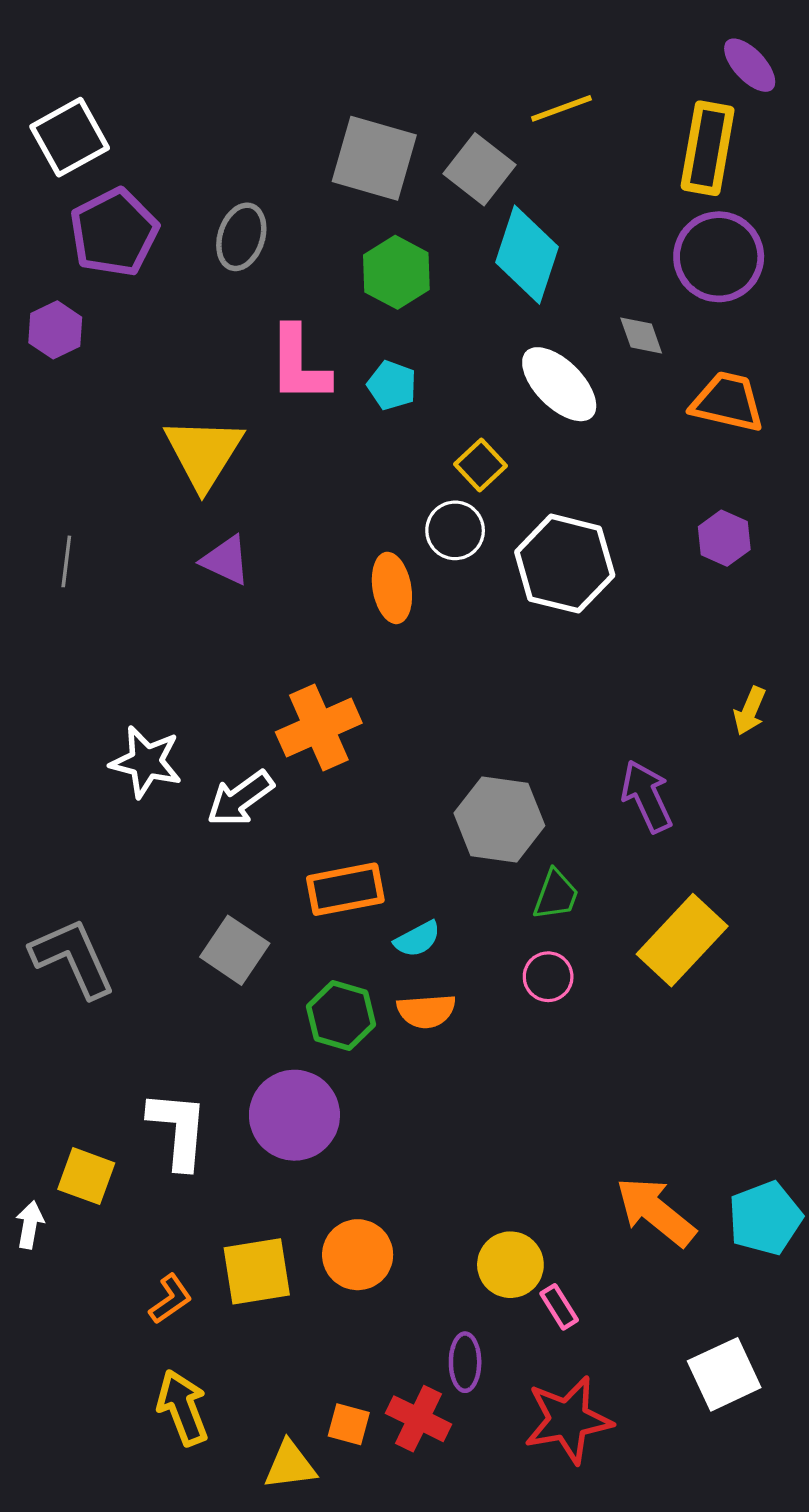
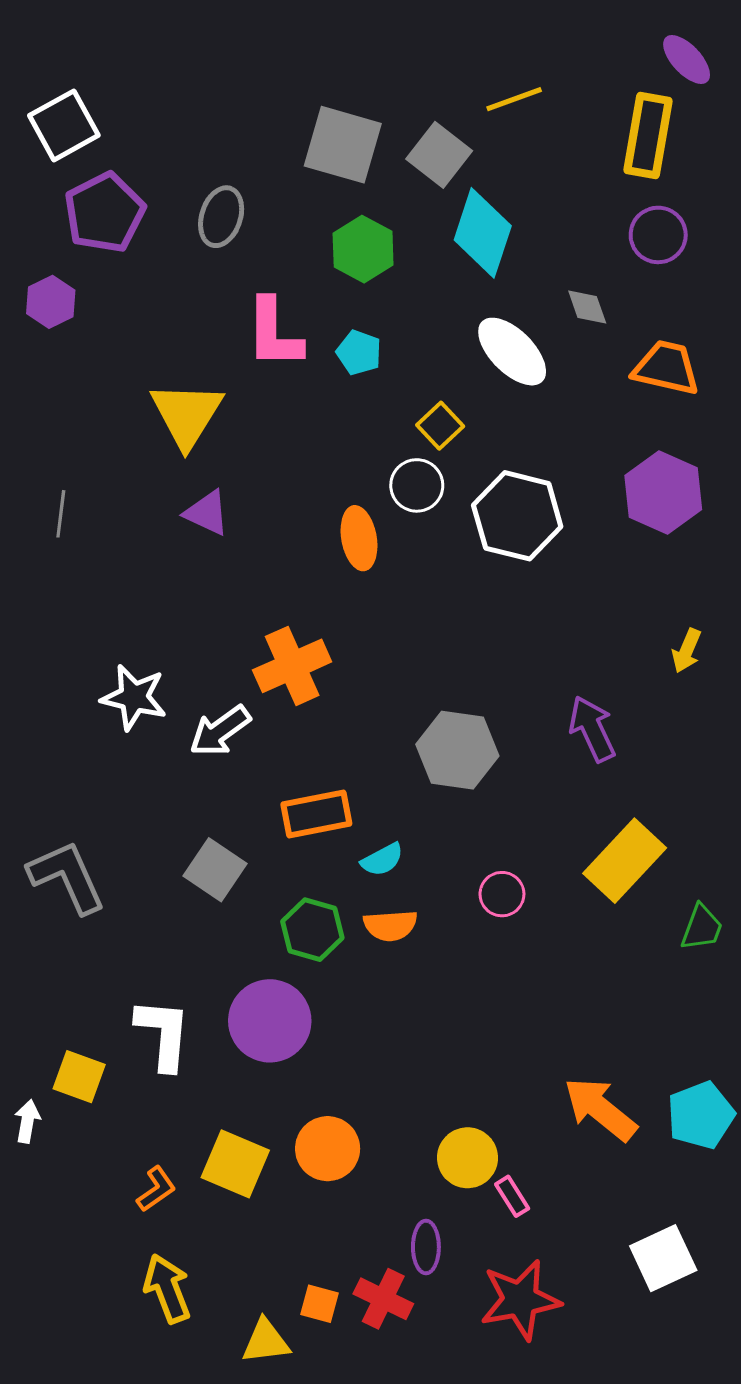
purple circle: (719, 257) -> (658, 235), size x0.7
purple hexagon: (724, 538) -> (663, 493), size x1.6
green trapezoid: (556, 895) -> (702, 928), moved
yellow square: (257, 1271) -> (235, 1164), turned 32

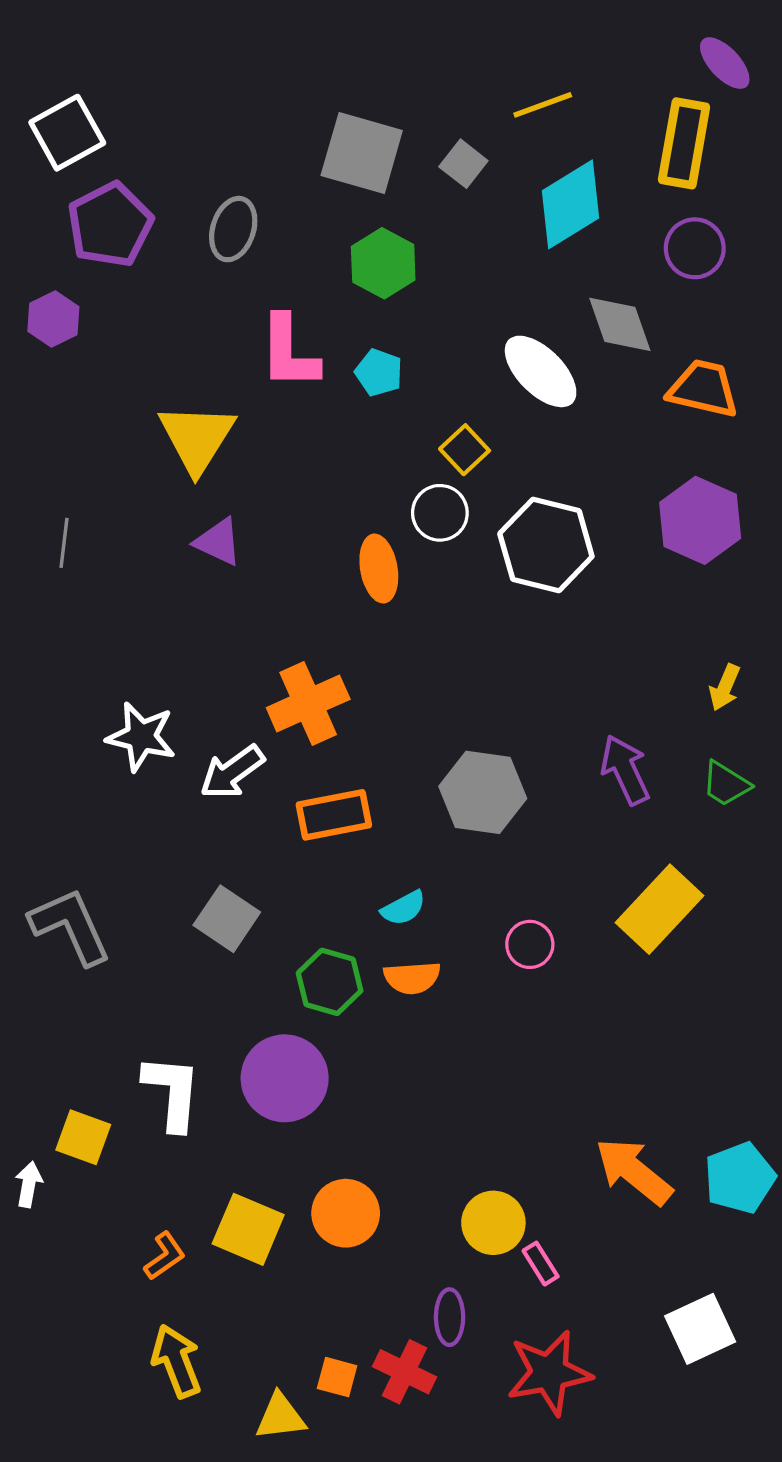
gray square: (439, 155) -> (463, 164), size x0.7
cyan diamond: (483, 233) -> (571, 204), moved, turned 40
gray diamond: (587, 307) -> (620, 324), size x1.5
orange rectangle: (316, 814) -> (334, 815), moved
green trapezoid: (702, 928) -> (726, 784), moved, turned 102

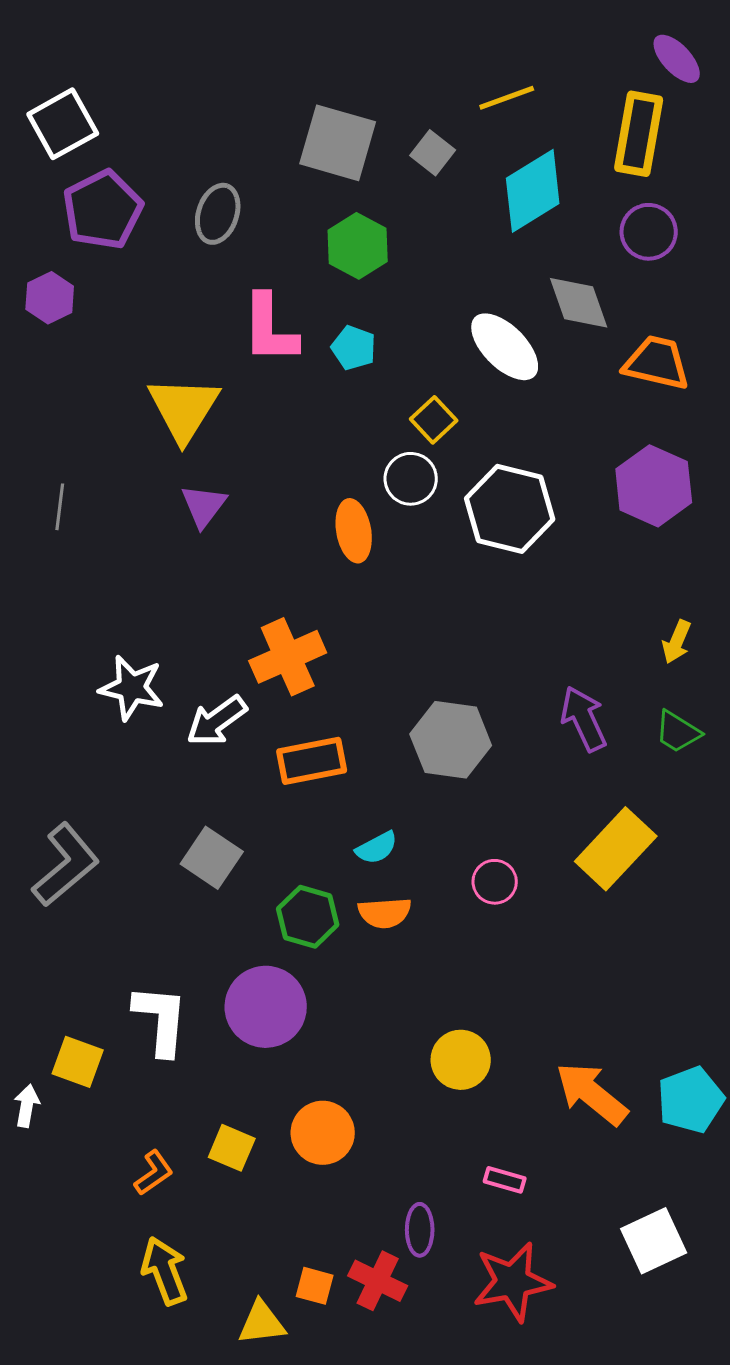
purple triangle: (218, 542) -> (204, 506), turned 42
gray L-shape: (70, 926) -> (66, 865), turned 74
yellow circle: (493, 1223) -> (461, 1060), moved
yellow square: (248, 1229) -> (232, 1148), size x0.7
pink rectangle: (541, 1264) -> (505, 1180), turned -42

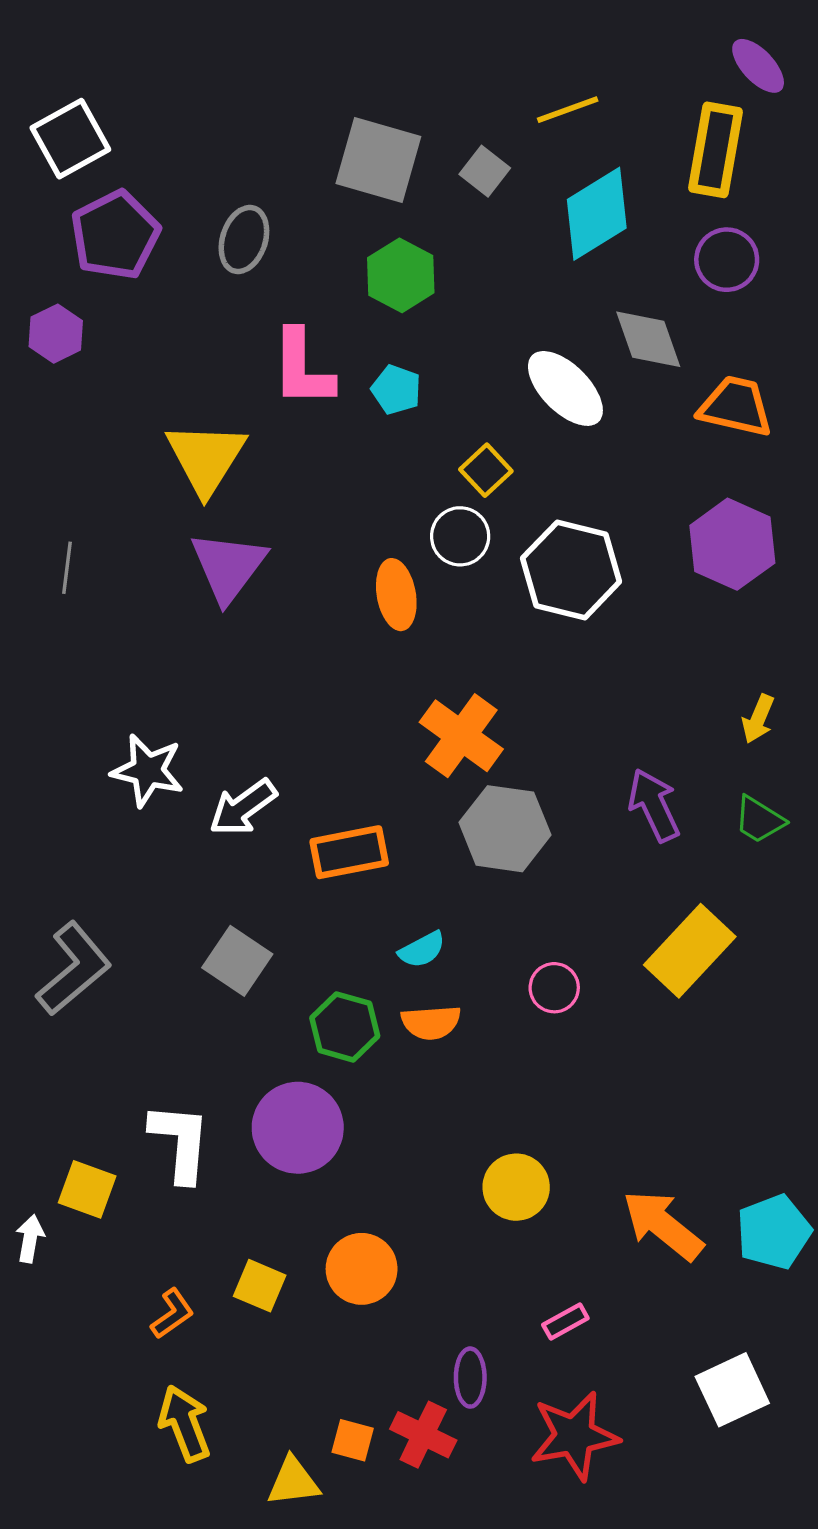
purple triangle: (204, 506) -> (228, 567), size x1.5
orange cross: (288, 657) -> (461, 736), moved, turned -30
pink rectangle: (505, 1180) -> (565, 1322), turned -45

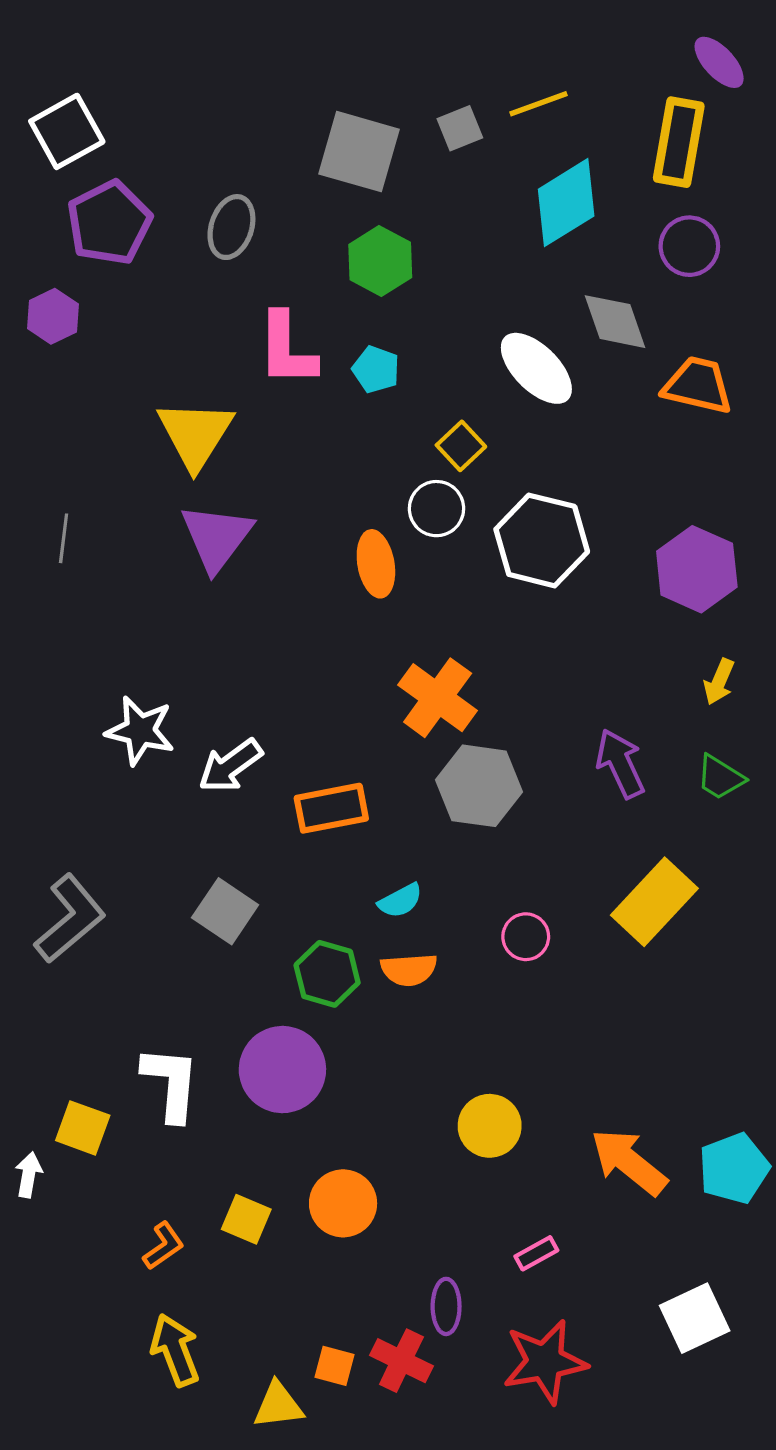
gray square: (485, 171) -> (460, 128), moved, turned 30
purple hexagon: (732, 544) -> (697, 569), moved

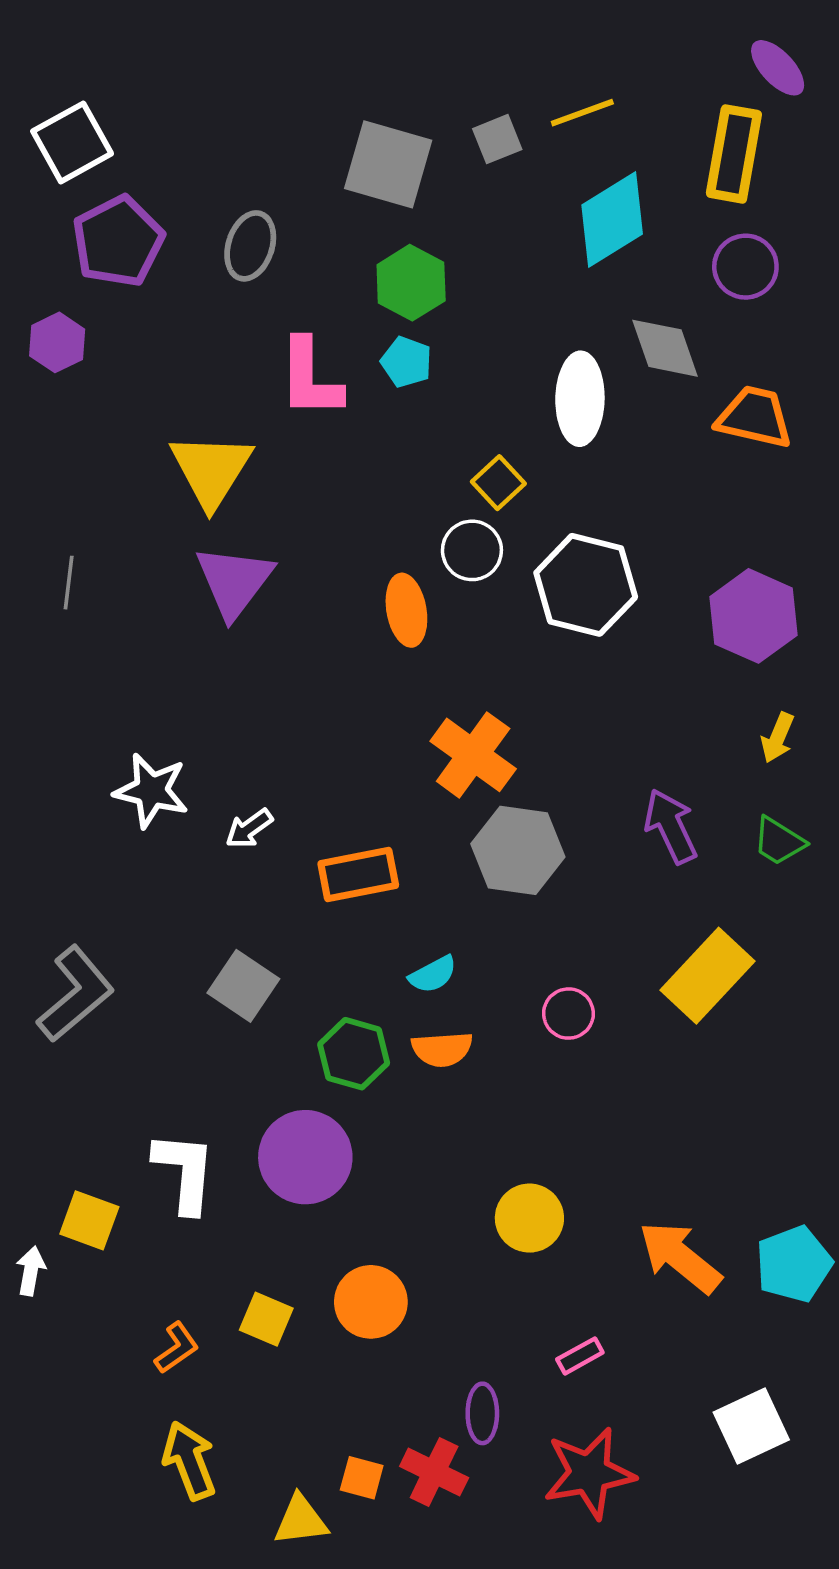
white ellipse: (536, 368) -> (580, 399), turned 46
cyan pentagon: (376, 369) -> (406, 362), moved
white arrow: (230, 766) -> (249, 828), size x0.7

